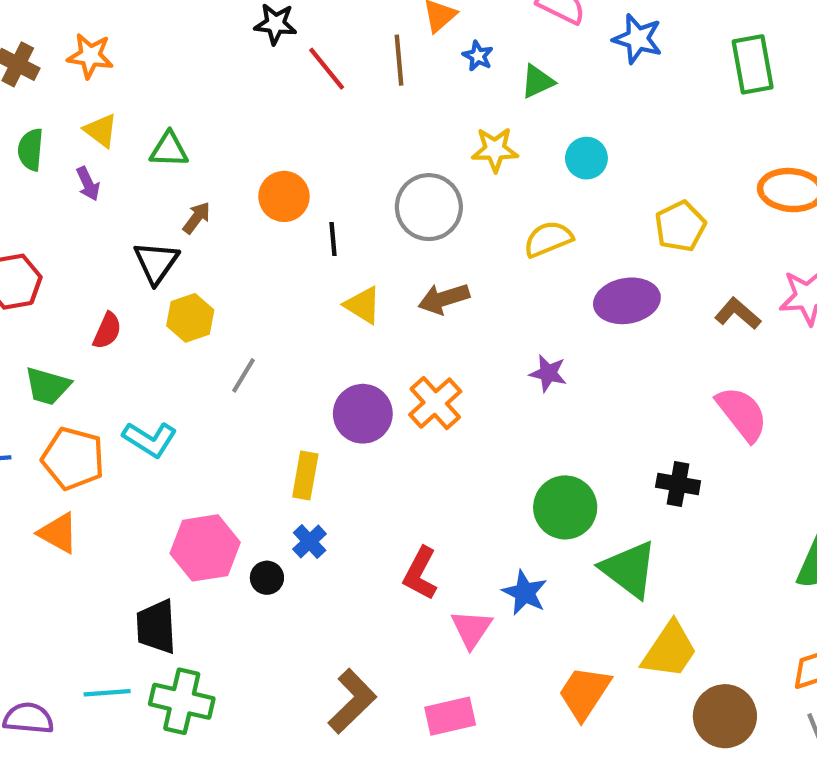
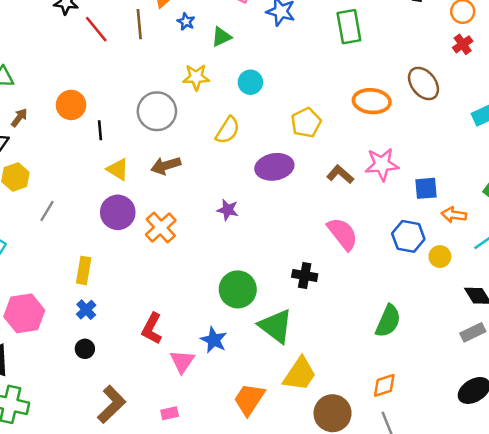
yellow semicircle: (548, 239) -> (228, 130), turned 144
purple circle: (363, 414) -> (118, 212), moved
black circle: (267, 578) -> (85, 349), moved
pink rectangle: (450, 716) -> (170, 413), size x0.6

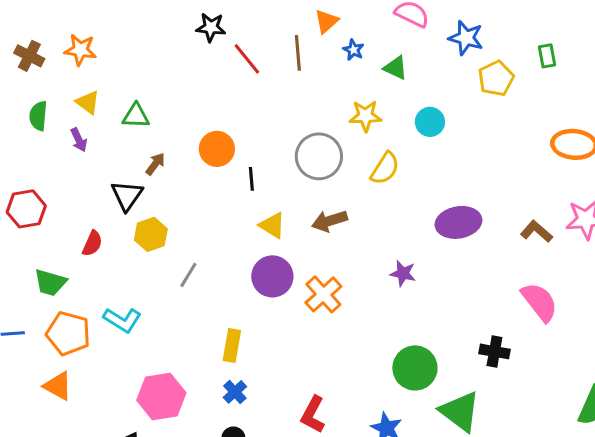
green rectangle: (349, 27) -> (547, 56), size x0.6
green triangle: (221, 37) -> (395, 68), turned 50
yellow pentagon: (306, 123) -> (496, 78), moved
yellow semicircle: (228, 130) -> (385, 168), moved

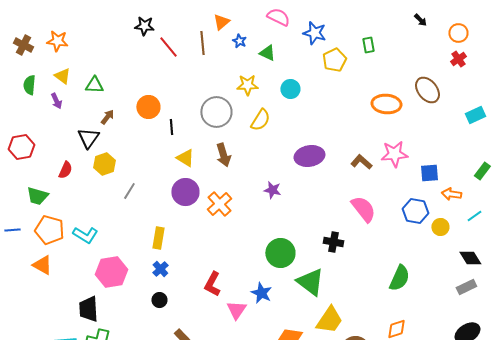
brown arrow: (329, 221) -> (223, 155), turned -90
cyan L-shape: (122, 320) -> (85, 235), moved

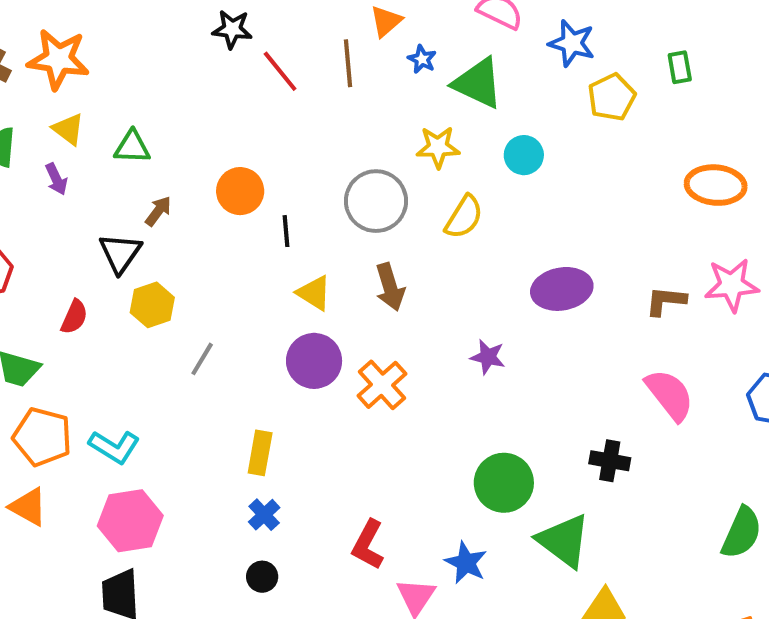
orange star: (57, 41) -> (58, 59), size x1.4
green triangle: (267, 53) -> (478, 83), size x1.6
brown L-shape: (361, 162) -> (666, 301), turned -35
pink hexagon: (111, 272) -> (130, 521), moved

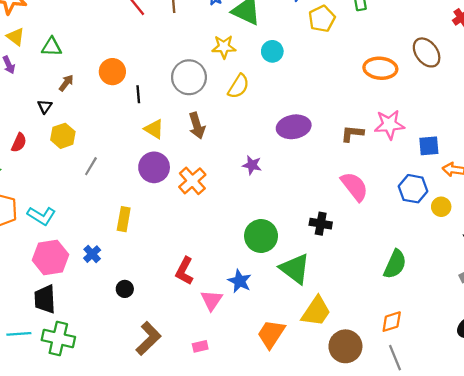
black triangle: (120, 253) -> (45, 107), size x0.6
blue cross: (264, 515) -> (92, 254), moved

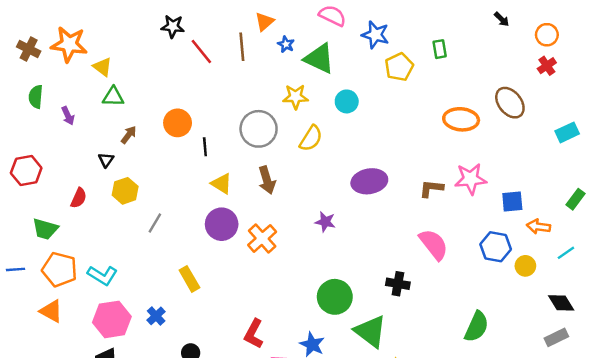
yellow triangle: (16, 37) -> (102, 67), moved
yellow rectangle: (124, 219) -> (189, 279), turned -40

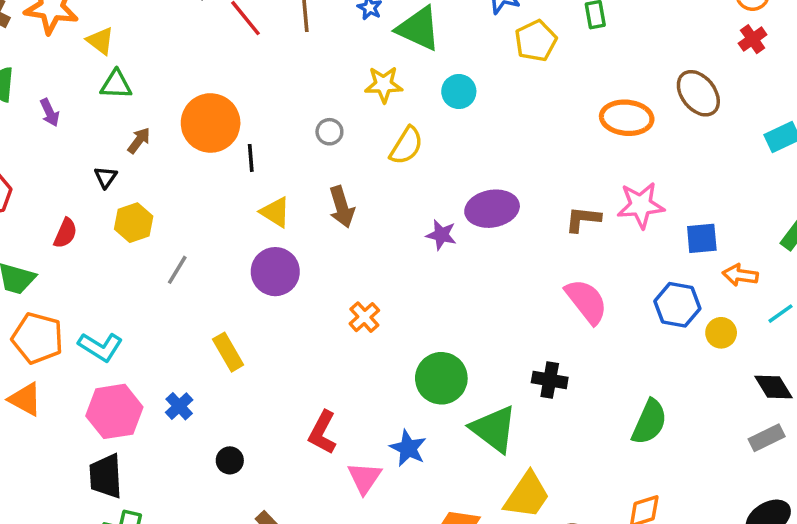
orange circle: (178, 123) -> (211, 123), size x1.4
gray circle: (259, 129) -> (329, 132), size x0.5
purple star: (325, 222) -> (441, 235), moved
orange cross: (262, 238) -> (364, 317), moved, size x0.7
black cross: (398, 284) -> (550, 380), moved

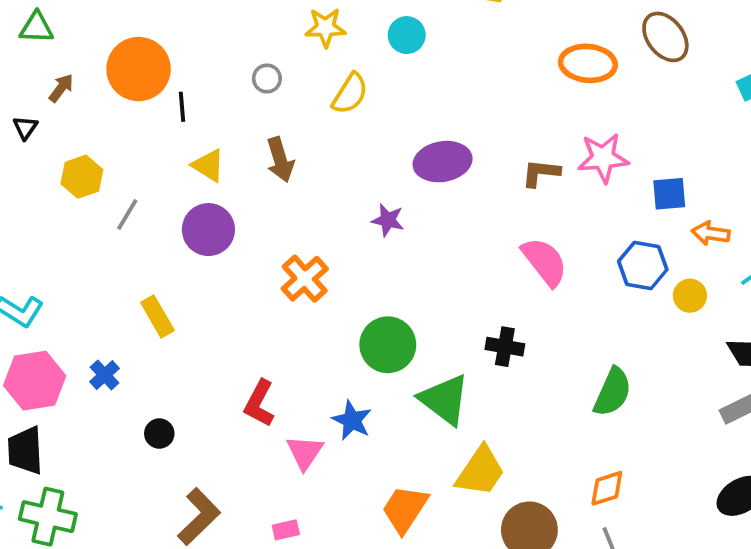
yellow hexagon: (134, 223) -> (82, 177), moved
purple star: (441, 235) -> (388, 220), moved
gray line: (177, 270) -> (127, 214), moved
orange cross: (364, 317) -> (305, 279), size x1.4

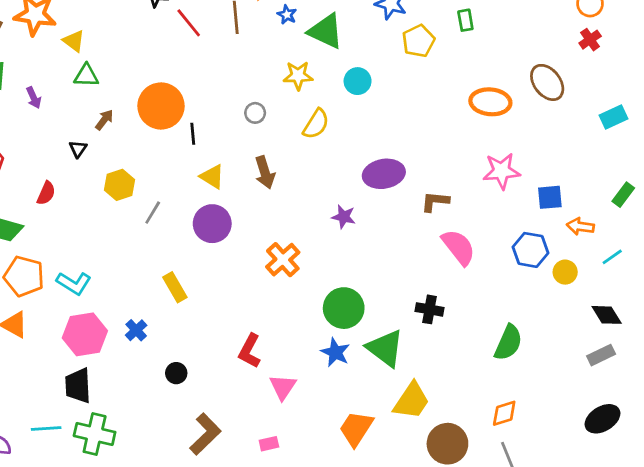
brown L-shape: (541, 173) -> (435, 201), moved
blue star: (352, 420) -> (335, 352), moved

